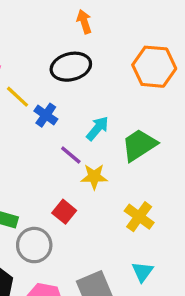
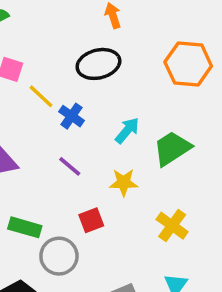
purple line: (71, 155) -> (70, 166), moved
red square: (64, 212) -> (91, 220), turned 30

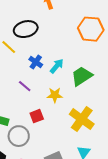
black ellipse: (98, 64) -> (26, 29), moved
blue cross: (72, 116) -> (36, 62), moved
yellow cross: (172, 226) -> (82, 119), size x1.4

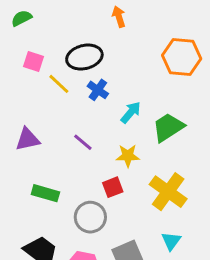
blue cross: (36, 62) -> (98, 90), moved
red square: (37, 116) -> (113, 187), moved
gray circle: (19, 136) -> (90, 217), moved

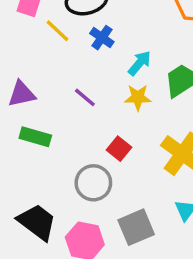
yellow star: (128, 156) -> (138, 97), moved
red square: (113, 187) -> (119, 149), turned -30
green rectangle: (45, 193) -> (35, 137), moved

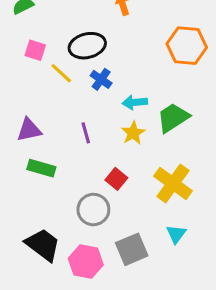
cyan arrow: (139, 63) -> (135, 102), turned -135
purple line: (85, 97) -> (86, 133), turned 35
yellow star: (138, 97) -> (133, 133), turned -30

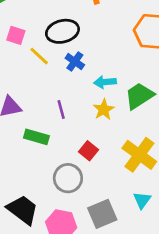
green rectangle: (41, 168) -> (36, 137), moved

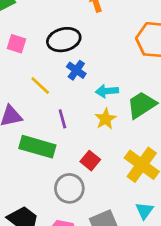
yellow line: (39, 56) -> (40, 85), moved
green rectangle: (36, 137) -> (37, 147), size x1.4

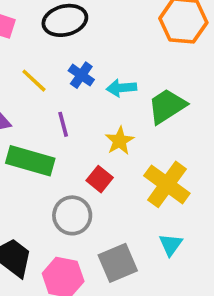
blue cross: (76, 70) -> (81, 75), moved
yellow star: (106, 119) -> (120, 141), moved

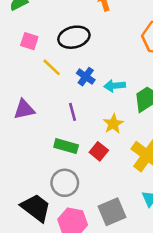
yellow line: (34, 81) -> (52, 67), moved
green rectangle: (30, 161) -> (66, 146), moved, size x0.7
gray circle: (72, 215) -> (65, 183), moved

